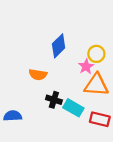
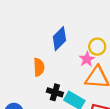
orange semicircle: (38, 75) -> (39, 67), turned -102

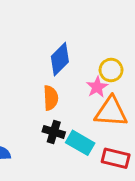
orange semicircle: (39, 67) -> (51, 98), moved

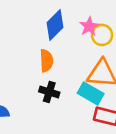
pink star: (97, 87) -> (89, 26), moved
cyan rectangle: (80, 143) -> (91, 93), moved

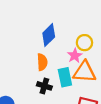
pink star: (89, 26) -> (75, 56), moved
cyan rectangle: (91, 93) -> (65, 77), moved, turned 48

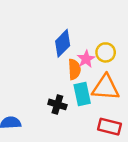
pink star: (75, 56) -> (86, 59), moved
orange semicircle: (42, 62) -> (74, 69), moved

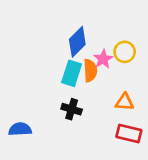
orange triangle: (106, 88) -> (125, 102), moved, size x0.6
cyan rectangle: (82, 94) -> (72, 73), moved, turned 30

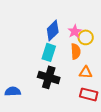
pink star: (103, 59) -> (75, 31), moved
orange semicircle: (90, 70) -> (76, 51), moved
black cross: (72, 109) -> (49, 77), size x1.5

